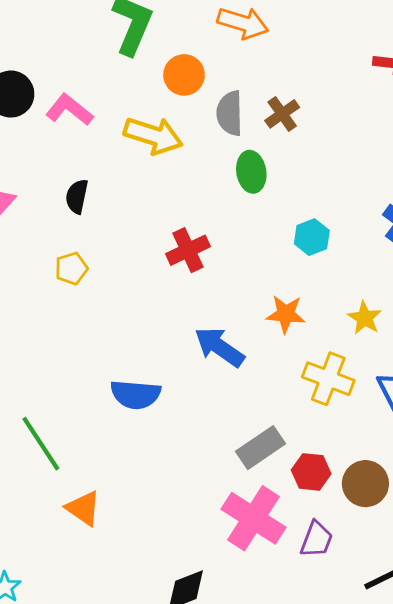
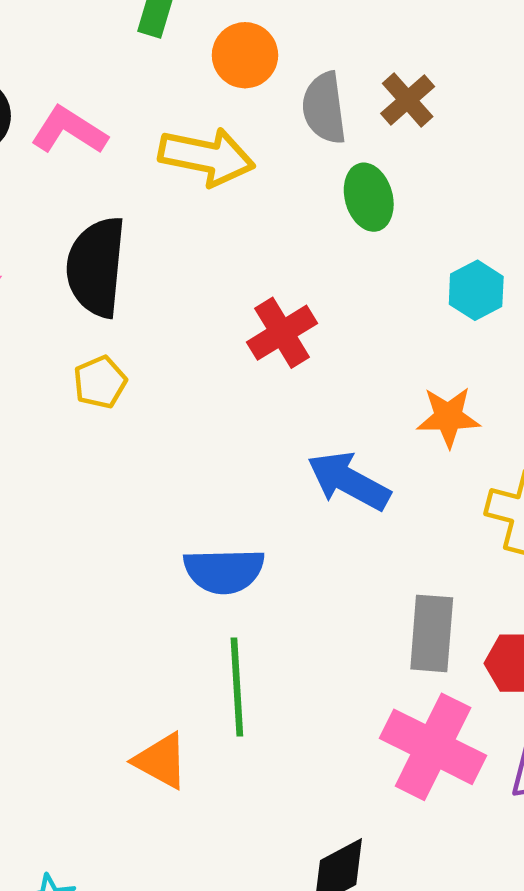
black semicircle: (77, 196) -> (96, 267), size x1.8
green line: (41, 444) -> (237, 687), moved, turned 36
gray rectangle: (260, 448) -> (432, 633), turned -45

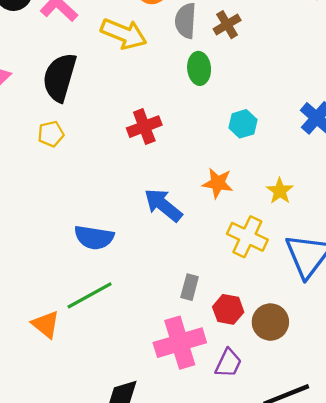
gray rectangle: (432, 633) -> (190, 287), size x0.7
green line: (237, 687) -> (90, 295), turned 54
pink cross: (433, 747) -> (180, 343), turned 36

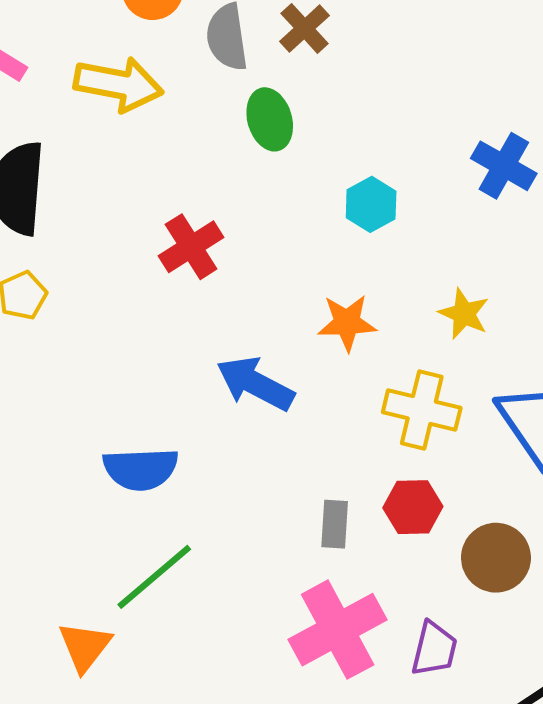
red hexagon: (228, 309) -> (413, 507), moved
orange triangle: (46, 324) -> (85, 647), turned 40

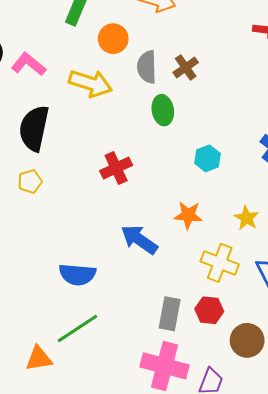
gray rectangle: (335, 524) -> (170, 314), size x1.4
pink cross: (338, 630) -> (164, 366), turned 36
orange triangle: (85, 647) -> (39, 359), turned 36

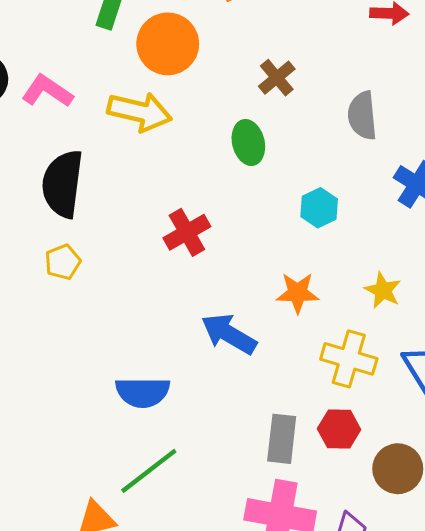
orange circle: (113, 39) -> (168, 44), size x1.4
gray semicircle: (147, 67) -> (362, 116), moved

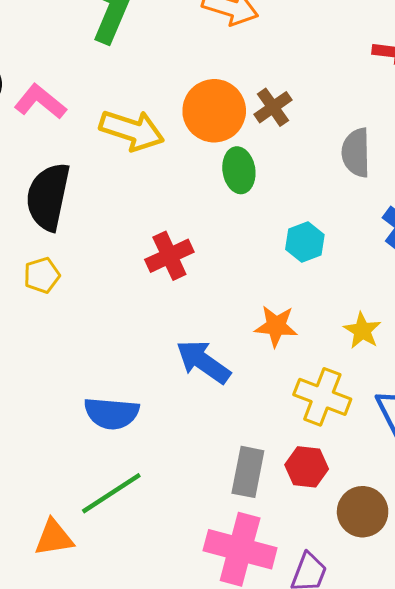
orange circle: (168, 44) -> (214, 111), moved

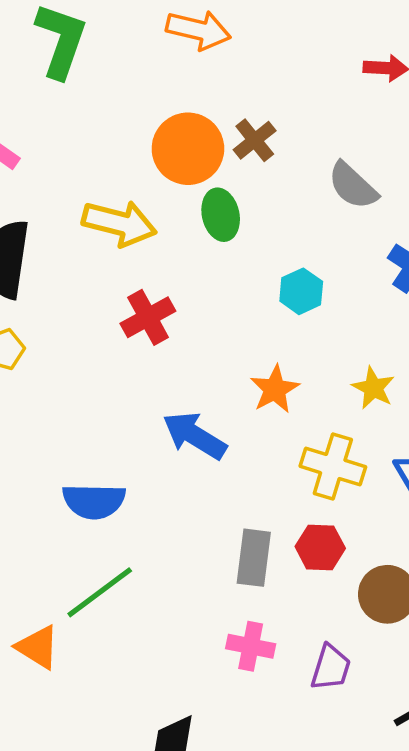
yellow arrow: (132, 130) -> (119, 223), moved
gray semicircle: (356, 153) -> (353, 186), turned -42
orange star: (276, 326) -> (275, 389), turned -30
orange triangle: (54, 538) -> (38, 647), turned 45
pink cross: (240, 549) -> (251, 646), size x0.6

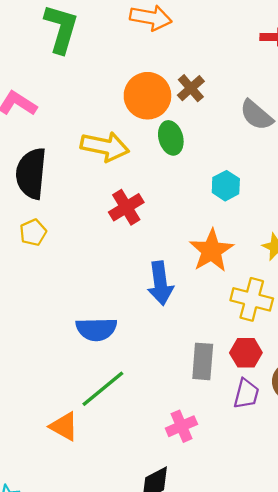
orange star: (275, 389) -> (211, 251), size x1.4
blue arrow: (195, 436) -> (160, 283), turned -126
pink cross: (251, 646) -> (181, 426), moved, turned -32
purple trapezoid: (331, 668) -> (246, 394), moved

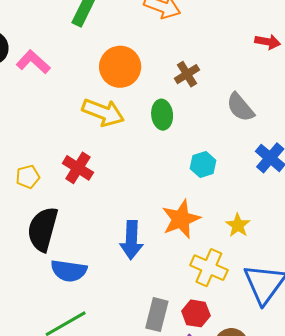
orange circle: (147, 96) -> (120, 67), moved
black semicircle: (31, 173) -> (43, 229), moved
red cross: (126, 207) -> (78, 168), moved, turned -36

